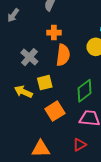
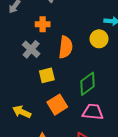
orange cross: (54, 33) -> (43, 24), moved
yellow arrow: (23, 92) -> (22, 112), moved

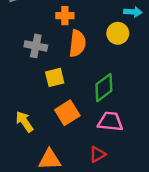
orange cross: (43, 24) -> (65, 16), moved
gray cross: (31, 49) -> (36, 46), turned -30
yellow arrow: (22, 112) -> (24, 122), turned 30

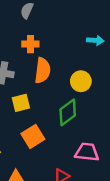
yellow circle: (118, 33) -> (81, 81), moved
pink trapezoid: (110, 122) -> (87, 152), moved

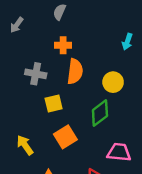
cyan arrow: (95, 40) -> (127, 42), turned 105

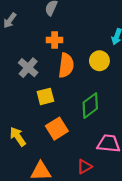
gray cross: (36, 74) -> (28, 68), turned 30
yellow circle: (113, 82) -> (99, 61), moved

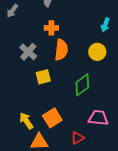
yellow circle: (99, 61) -> (97, 52), moved
orange square: (57, 129) -> (52, 118), moved
yellow arrow: (18, 137) -> (26, 121), moved

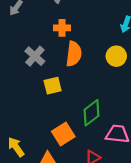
green diamond: (82, 85) -> (91, 113), moved
yellow arrow: (26, 121) -> (16, 147), moved

